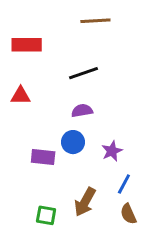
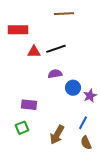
red triangle: (21, 96) -> (34, 52), moved
blue circle: (73, 142) -> (73, 88), moved
purple star: (112, 151) -> (90, 96), moved
green square: (46, 215) -> (22, 128), moved, turned -32

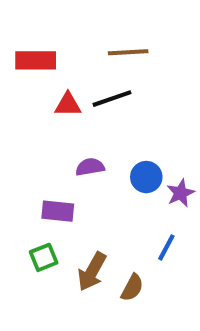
brown line: (64, 14) -> (128, 52), moved
purple semicircle: (55, 74) -> (90, 167), moved
brown arrow: (57, 135) -> (92, 272), moved
brown semicircle: (86, 143) -> (132, 288), moved, turned -128

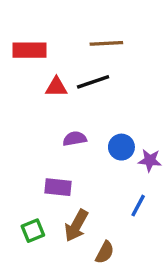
purple star: (180, 193) -> (150, 160), turned 30
purple rectangle: (58, 211) -> (58, 187), moved
green square: (44, 257) -> (33, 231), moved
brown semicircle: (132, 288) -> (105, 252), moved

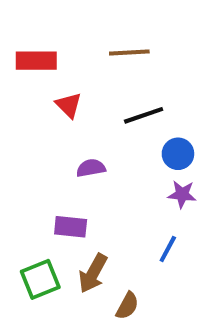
black line: (93, 82) -> (144, 115), moved
red triangle: (56, 87) -> (69, 105), turned 45
blue circle: (121, 147) -> (178, 154), moved
green square: (33, 231) -> (40, 279), size x1.4

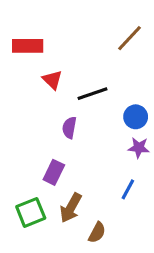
brown line: (129, 52) -> (129, 38), moved, turned -44
black line: (144, 115) -> (92, 94), moved
purple semicircle: (91, 168) -> (69, 128), turned -70
purple rectangle: (71, 227) -> (54, 172), turned -70

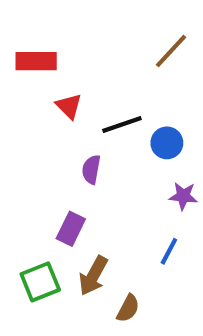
blue circle: (136, 117) -> (167, 143), moved

